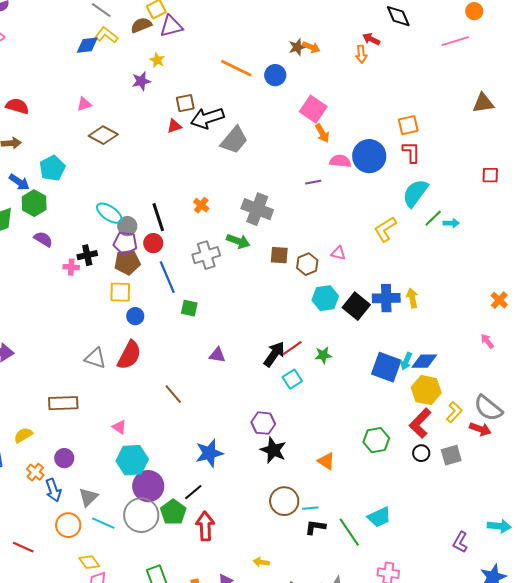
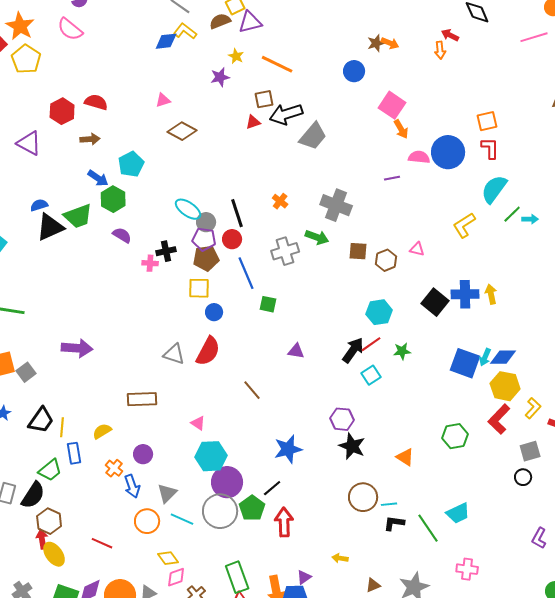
orange line: (236, 68) -> (277, 64), moved
cyan hexagon: (325, 298) -> (379, 312), moved
black circle: (421, 453) -> (523, 477), moved

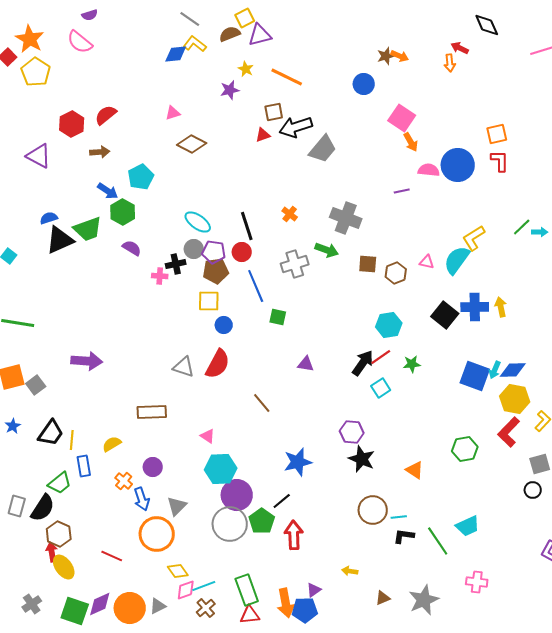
red semicircle: (96, 102) -> (106, 115), turned -55
cyan semicircle: (494, 189) -> (457, 260), moved
gray circle: (206, 222) -> (194, 249), moved
cyan line: (182, 519) -> (204, 586), moved, turned -45
orange circle: (147, 521) -> (157, 534), size x1.4

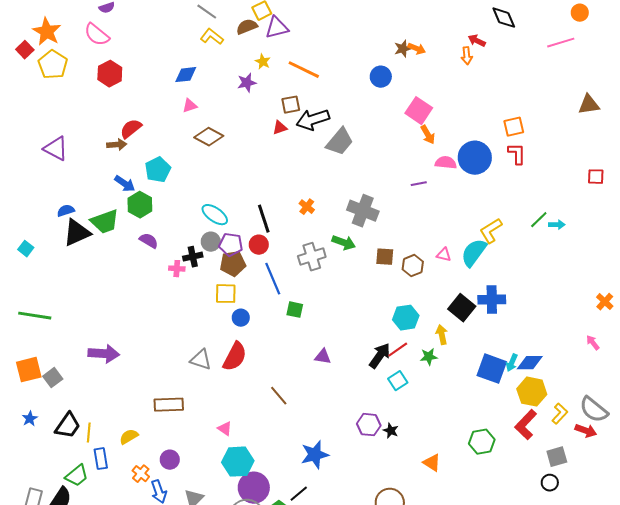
blue diamond: (176, 54) -> (186, 75), moved
red semicircle: (106, 115) -> (131, 129), moved
red hexagon: (72, 124) -> (110, 74), moved
yellow arrow: (501, 307) -> (442, 335), moved
black star: (362, 459) -> (391, 431), moved, size x0.6

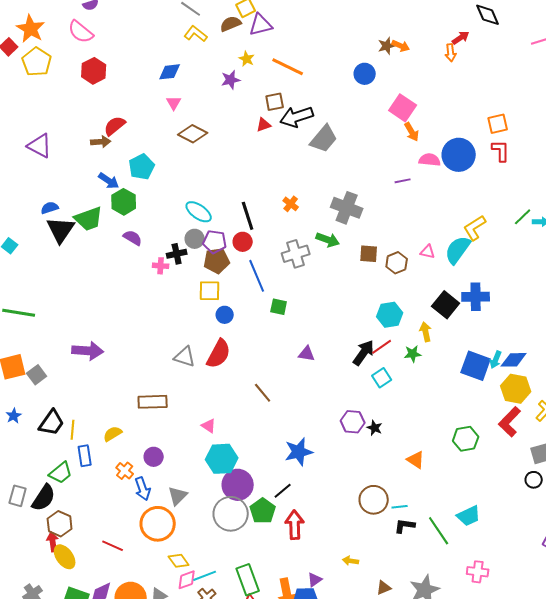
red arrow: (477, 41) -> (461, 38), turned 120
pink triangle: (190, 106) -> (174, 103), turned -42
black triangle: (77, 233) -> (61, 230), turned -32

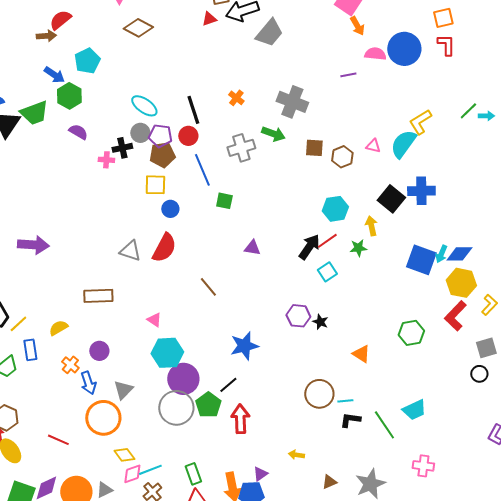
yellow line: (73, 430) -> (18, 324), turned 42
green rectangle: (248, 580) -> (193, 474), size x0.7

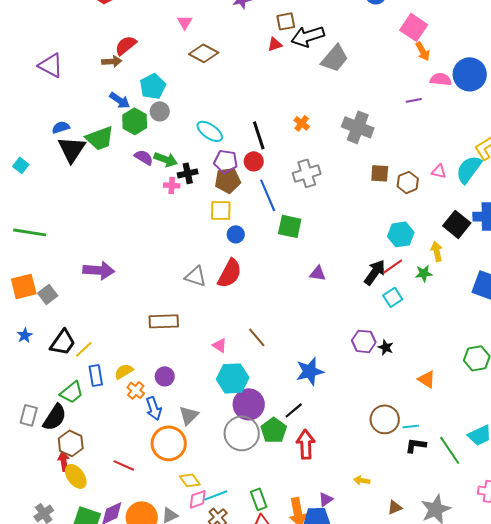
gray circle: (140, 133) -> (160, 111), moved
green arrow: (273, 134) -> (166, 159), moved
green square: (224, 201) -> (290, 226), size x1.4
brown line: (208, 287) -> (257, 337), moved
yellow semicircle: (58, 328) -> (124, 371), moved

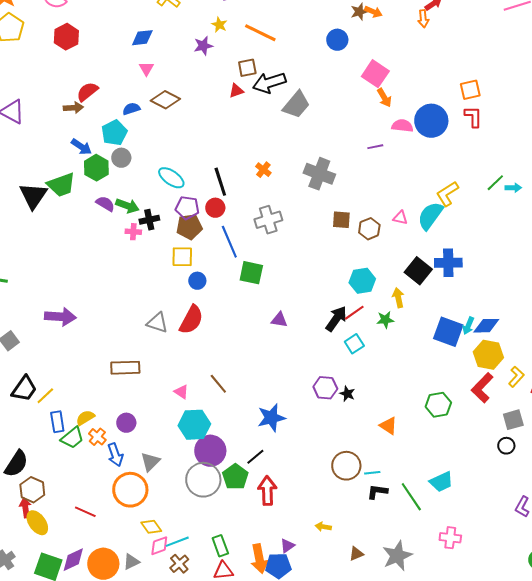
blue semicircle: (61, 127) -> (131, 109), moved
green trapezoid: (72, 392) -> (72, 438), moved

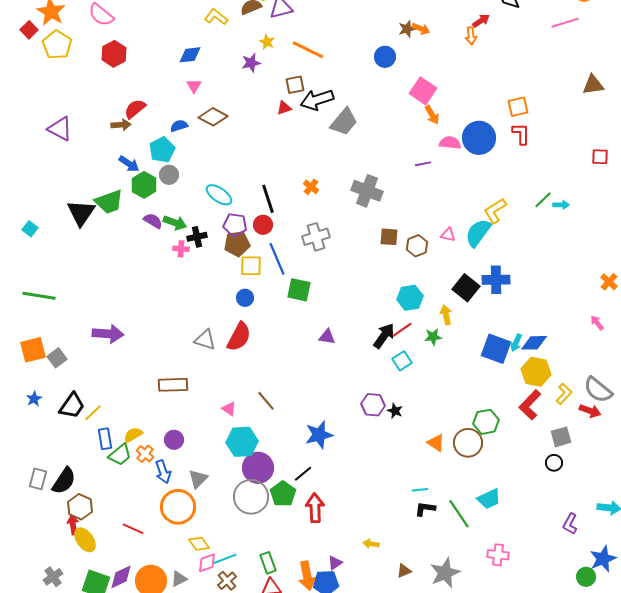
yellow square: (182, 257) -> (251, 266), moved
brown circle: (346, 466) -> (468, 443), moved

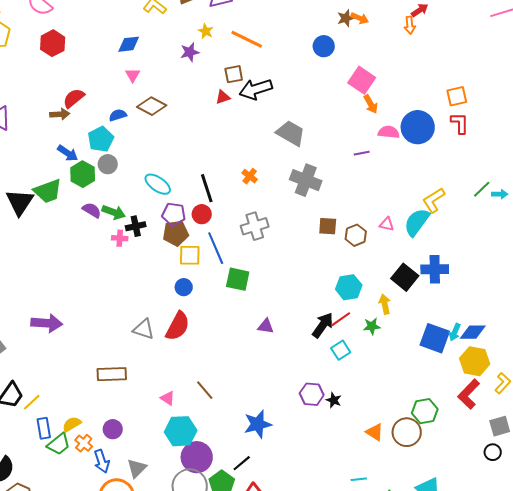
gray trapezoid: (344, 122) -> (291, 133), moved, turned -100

